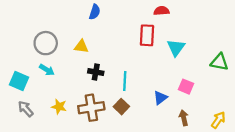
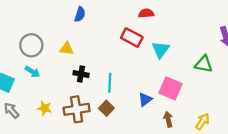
red rectangle: (147, 35) -> (132, 38), turned -65
pink square: (186, 87) -> (170, 88), size x1.5

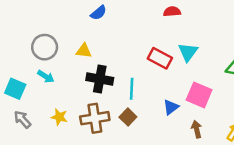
blue semicircle: (80, 14) -> (99, 13), turned 32
red rectangle: (132, 38) -> (160, 58), moved
black cross: (81, 74) -> (100, 79), size x1.5

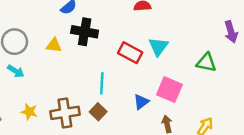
black cross: (100, 79) -> (85, 32), moved

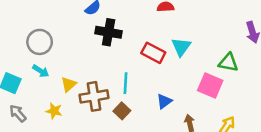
yellow triangle: (54, 45) -> (69, 84), moved, turned -49
pink square: (169, 90) -> (210, 86), moved
brown cross: (65, 113) -> (94, 96), moved

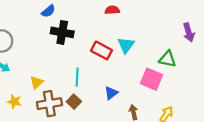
yellow triangle: (69, 84) -> (37, 82), moved
brown cross: (94, 96) -> (49, 104), moved

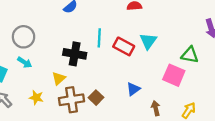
black cross: (62, 32) -> (75, 54), moved
cyan line: (77, 77) -> (99, 38), moved

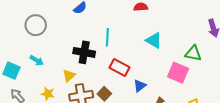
gray circle: (24, 37) -> (36, 25), moved
cyan triangle: (148, 41) -> (154, 40), turned -36
red rectangle: (124, 46) -> (119, 68), moved

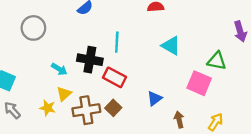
cyan arrow: (37, 60) -> (59, 69), moved
red rectangle: (119, 68) -> (115, 77), moved
yellow triangle: (69, 76) -> (64, 94), moved

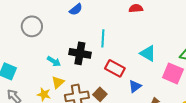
cyan triangle: (171, 46) -> (148, 53), moved
red rectangle: (115, 77) -> (115, 68), moved

